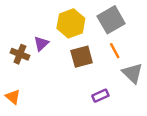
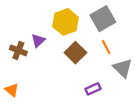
brown square: (82, 57) -> (75, 53), turned -30

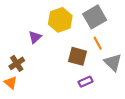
brown cross: (18, 50) -> (17, 63), moved, turned 35
brown square: (75, 53) -> (77, 56), moved, turned -30

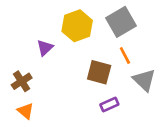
orange triangle: (11, 83) -> (25, 111), moved

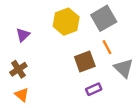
purple triangle: (45, 48) -> (23, 35), moved
brown square: (99, 72) -> (85, 62), turned -35

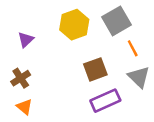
orange line: (107, 47) -> (133, 48), moved
purple rectangle: (94, 89) -> (105, 101), size x1.6

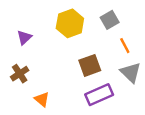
gray square: (117, 21) -> (110, 20), size x0.7
orange triangle: (24, 107) -> (42, 99), moved

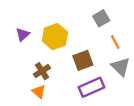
yellow hexagon: (70, 23) -> (55, 37), moved
brown cross: (20, 74) -> (42, 71), moved

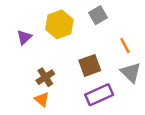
gray square: (101, 18) -> (98, 15), moved
yellow hexagon: (55, 37) -> (59, 24), moved

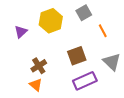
orange line: (125, 46) -> (103, 31), moved

